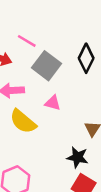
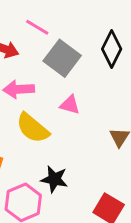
black star: (77, 157) -> (54, 179), moved

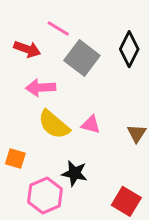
pink triangle: (70, 105) -> (91, 125), moved

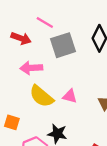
gray square: (82, 58) -> (63, 45), turned 35

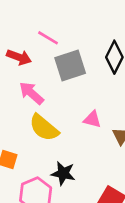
pink arrow: (31, 68) -> (31, 93), turned 45
pink triangle: (70, 96) -> (92, 119), moved

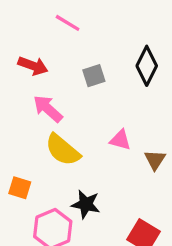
pink line: (48, 38) -> (68, 23), moved
gray square: (70, 65) -> (94, 76), size x0.6

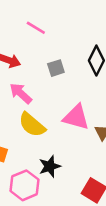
pink triangle: (120, 140) -> (76, 117), size x1.6
black star: (86, 204) -> (50, 166), turned -30

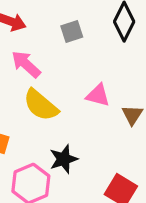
pink triangle: (76, 117) -> (98, 95), size x0.7

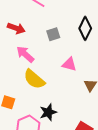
pink triangle: (98, 95) -> (69, 64), moved

